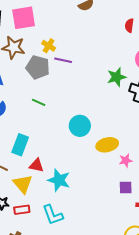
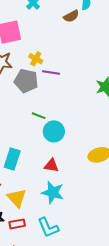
green line: (39, 102) -> (39, 116), moved
cyan circle: (80, 126) -> (54, 131), moved
red triangle: (36, 165) -> (51, 165), moved

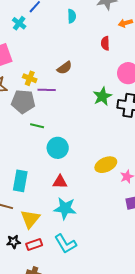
brown semicircle: (71, 16) -> (65, 68), moved
green line: (39, 116) -> (37, 126), moved
yellow triangle: (17, 198) -> (30, 219), turned 30

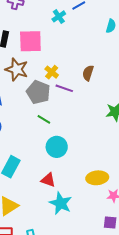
brown semicircle: (65, 68) -> (88, 73), turned 126
cyan star: (65, 208) -> (61, 203), moved

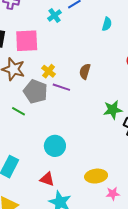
green line: (44, 119) -> (18, 111), moved

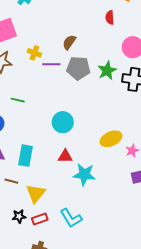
brown semicircle: (85, 71) -> (69, 42), turned 35
gray pentagon: (35, 92) -> (78, 68), moved

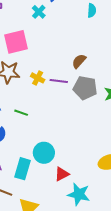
yellow cross: (34, 53) -> (38, 78), moved
cyan circle: (63, 122) -> (44, 153), moved
red triangle: (65, 156) -> (62, 174), turned -35

